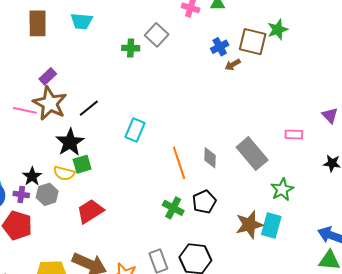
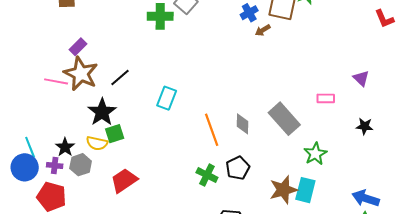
green cross: (131, 48) -> (160, 16), size x1.4

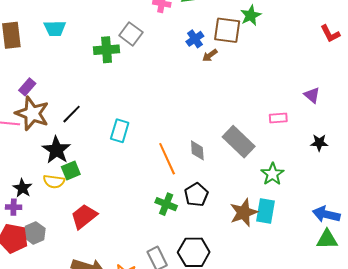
gray hexagon: (81, 165) -> (35, 233), moved

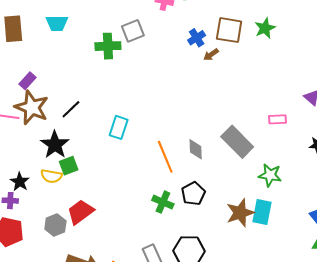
green star: (251, 15) -> (265, 28), moved
gray square: (131, 34) -> (133, 31), turned 30
green star: (272, 174) -> (270, 175), turned -30
gray hexagon: (35, 233) -> (55, 225), moved

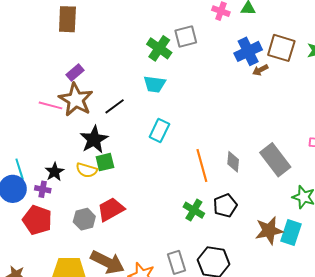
cyan trapezoid: (57, 23) -> (155, 84), moved
blue cross: (197, 38) -> (248, 51), size x1.5
green cross: (108, 46) -> (159, 48), turned 30

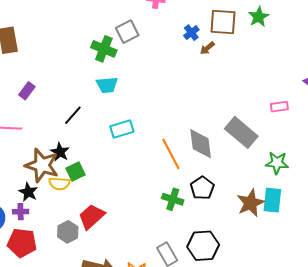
blue cross: (248, 51) -> (191, 33), size x0.6
brown star: (76, 100) -> (42, 165), moved
cyan rectangle: (159, 130) -> (122, 129), turned 60
black star: (94, 139) -> (60, 152), size x0.7
gray diamond: (233, 162) -> (201, 144), size x1.5

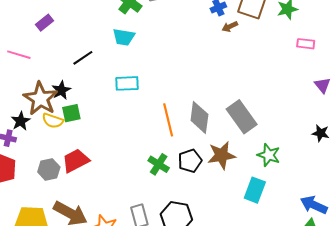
pink rectangle: (279, 107) -> (306, 44), moved
brown star: (251, 203) -> (221, 155), moved

